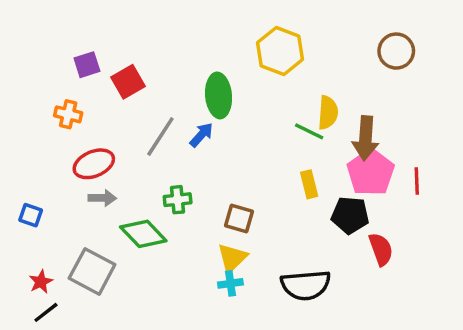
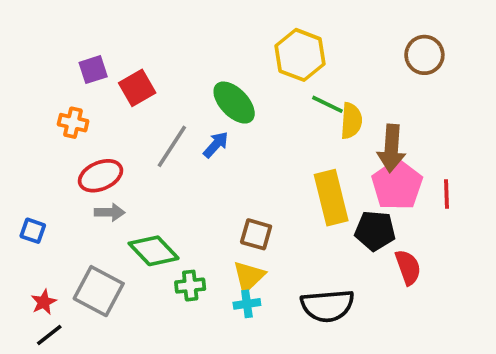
green ellipse: (219, 95) -> (234, 103), turned -39
green line: (309, 131) -> (327, 104), moved
yellow rectangle: (309, 184) -> (331, 198), size x1.8
green cross: (178, 200) -> (190, 286), moved

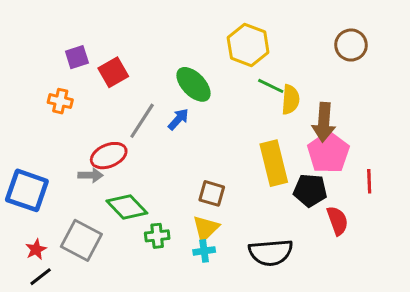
red ellipse: (100, 176) -> (109, 156), moved
red line: (446, 194) -> (369, 181), moved
blue square: (33, 231) -> (27, 190), size x2.0

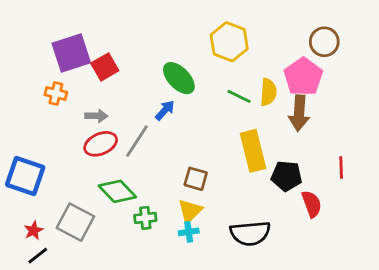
purple square: (77, 57) -> (71, 53), size x1.8
green line: (271, 86) -> (239, 96), moved
gray line: (142, 121) -> (137, 141), moved
pink pentagon: (328, 153) -> (303, 77), moved
gray arrow: (91, 175) -> (96, 116), moved

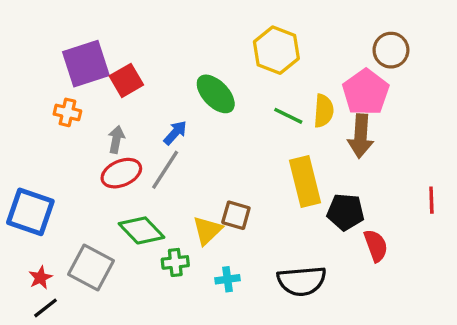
blue arrow: (165, 110) -> (175, 133), moved
gray arrow: (96, 116) -> (116, 139), turned -80
red line: (341, 168) -> (431, 200), moved
yellow triangle: (190, 211) -> (207, 230), moved

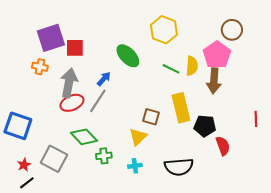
red square: (126, 80) -> (75, 48), turned 30
gray arrow: (116, 139) -> (69, 83), size x1.8
brown square: (236, 215) -> (151, 117), moved
yellow triangle: (207, 230) -> (138, 137), moved

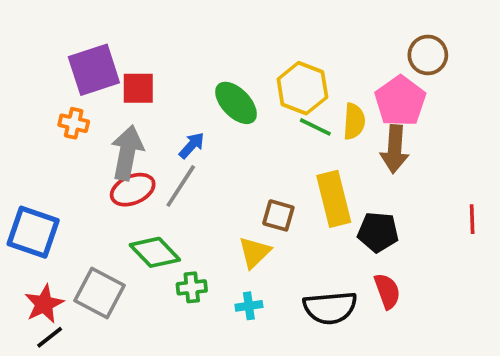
yellow hexagon: (164, 30) -> (302, 88), moved
red semicircle: (223, 146) -> (387, 291), moved
red star: (24, 165) -> (44, 304), size x1.5

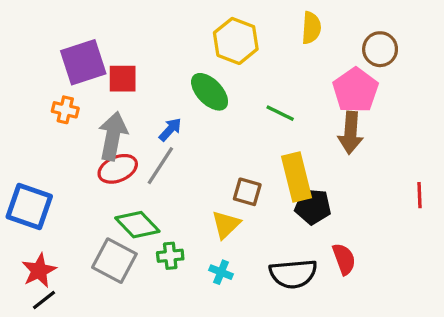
yellow hexagon: (302, 88) -> (236, 41), moved
yellow semicircle: (354, 121) -> (311, 28), moved
black pentagon: (378, 232) -> (313, 207), moved
gray square: (99, 293) -> (114, 261), moved
cyan cross: (249, 306) -> (221, 272), turned 30

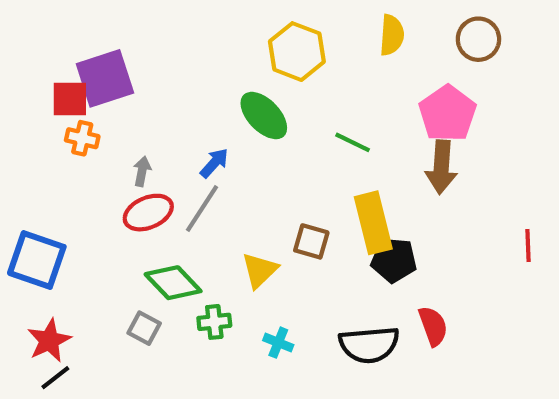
brown circle: (380, 49) -> (478, 39), moved
red square: (123, 79) -> (70, 99), moved
gray arrow: (113, 136) -> (142, 171), size x0.5
yellow triangle: (226, 225) -> (260, 270), moved
gray square: (114, 261) -> (144, 328), size x0.6

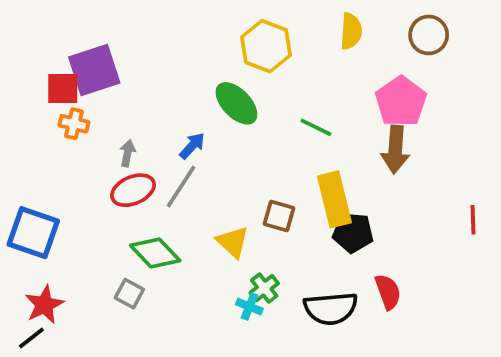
yellow triangle: (260, 270) -> (233, 242), turned -33
green cross: (214, 322) -> (264, 288), moved, turned -32
black line: (55, 378) -> (31, 338), moved

